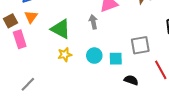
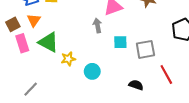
green triangle: (61, 29) -> (48, 42), moved
cyan circle: (94, 56) -> (92, 71), moved
cyan square: (116, 59) -> (120, 42), moved

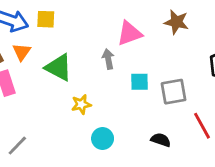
green triangle: (48, 42) -> (59, 67), moved
yellow star: (68, 59) -> (81, 104), moved
cyan circle: (92, 71) -> (103, 138), moved

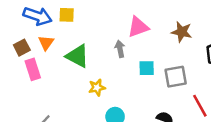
brown star: (176, 22) -> (182, 32), moved

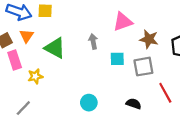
pink triangle: (138, 27) -> (123, 22), moved
brown star: (182, 32) -> (149, 39), moved
yellow star: (97, 88) -> (35, 76), moved

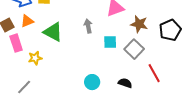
orange triangle: (27, 36) -> (27, 21), turned 32
gray square: (143, 67) -> (134, 49), turned -36
cyan circle: (89, 103) -> (92, 82), moved

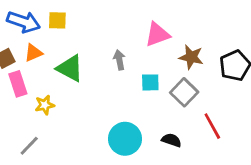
cyan circle: (92, 82) -> (125, 139), size x1.5

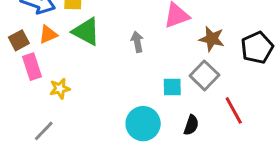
green triangle: (70, 68) -> (86, 32), moved
cyan square: (150, 82) -> (172, 87), moved
black semicircle: (171, 140) -> (191, 125), turned 90

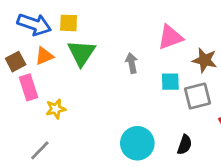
green triangle: (86, 32) -> (81, 53), turned 36
gray square: (204, 75) -> (197, 96), turned 32
cyan square: (172, 87) -> (170, 82), moved

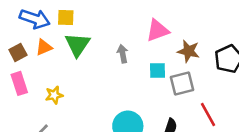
pink rectangle: (28, 87) -> (19, 83), moved

